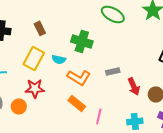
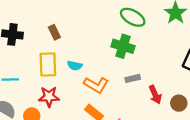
green cross: (82, 41) -> (123, 46), moved
yellow rectangle: (34, 58) -> (48, 64), turned -30

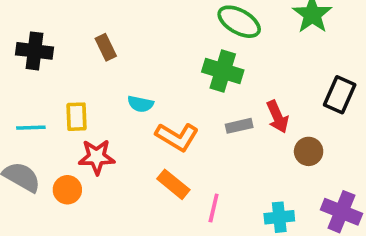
yellow rectangle: (48, 64) -> (77, 117), moved, size x0.7
red arrow: (155, 95) -> (277, 117), moved
brown circle: (179, 103) -> (309, 151), moved

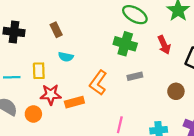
cyan semicircle: (140, 104) -> (66, 57), moved
red arrow: (277, 117) -> (164, 45), moved
orange L-shape: (177, 137) -> (98, 83), turned 95
orange rectangle: (173, 184) -> (74, 102), moved, turned -54

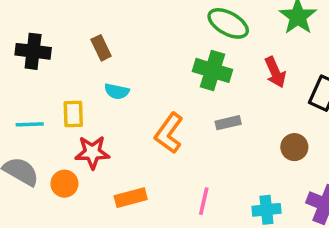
orange rectangle: (74, 102) -> (131, 198), moved

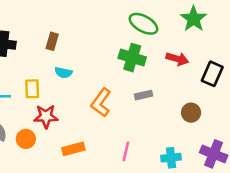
brown rectangle: (101, 48) -> (52, 41), turned 42
red arrow: (275, 72) -> (177, 59), turned -50

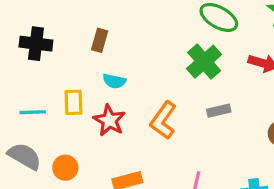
green cross: (132, 58) -> (204, 62), turned 32
red star: (46, 116) -> (109, 120), moved, turned 30

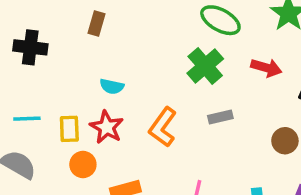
brown rectangle: (100, 40) -> (97, 24), moved
yellow rectangle: (73, 102) -> (69, 129), moved
orange circle: (65, 168) -> (83, 164), moved

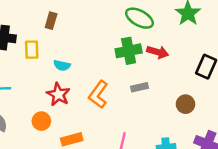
green cross: (205, 66) -> (129, 51), turned 30
red arrow: (266, 68) -> (158, 52), moved
yellow rectangle: (69, 129) -> (32, 50), moved

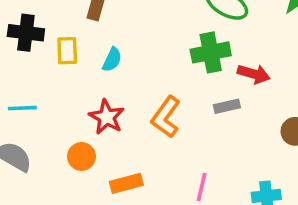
red arrow: (158, 52) -> (254, 74), moved
cyan semicircle: (62, 65) -> (112, 60), moved, turned -77

